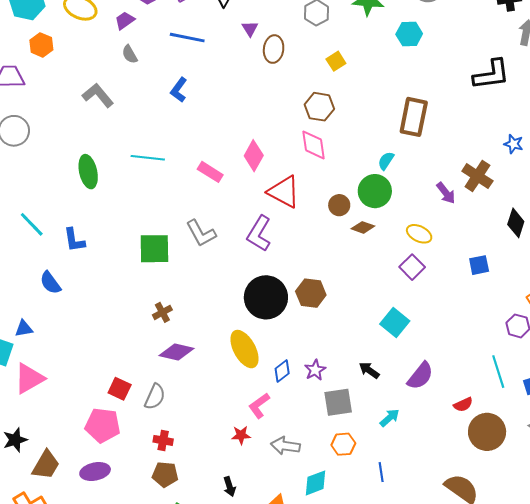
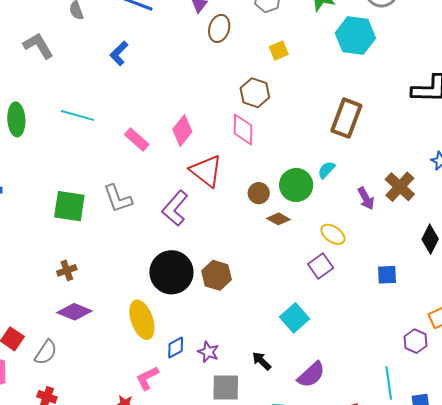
cyan hexagon: (409, 34) -> (355, 36), size x1.5
cyan semicircle: (386, 161) -> (326, 170), moved
purple star: (315, 370) -> (208, 352), turned -30

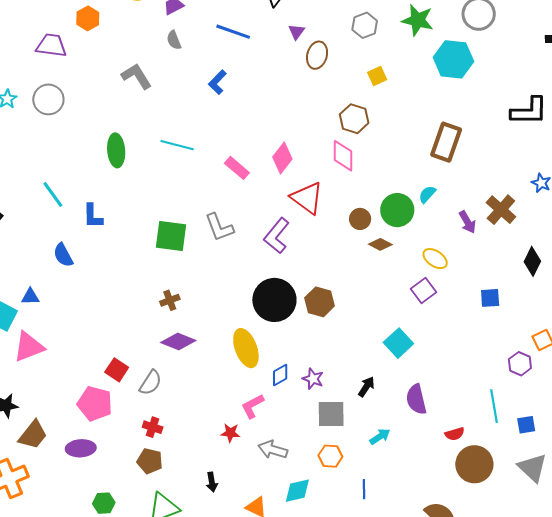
black arrow: (262, 361) -> (366, 387), turned 80
purple semicircle: (311, 375) -> (416, 399), turned 120

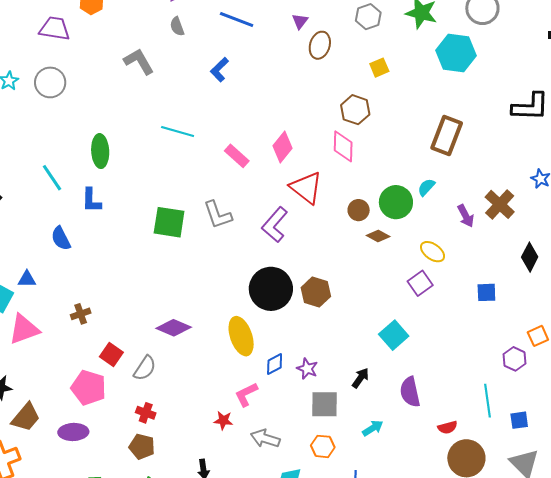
green ellipse: (116, 150) -> (100, 151), moved
brown cross: (170, 300) -> (81, 314), moved

